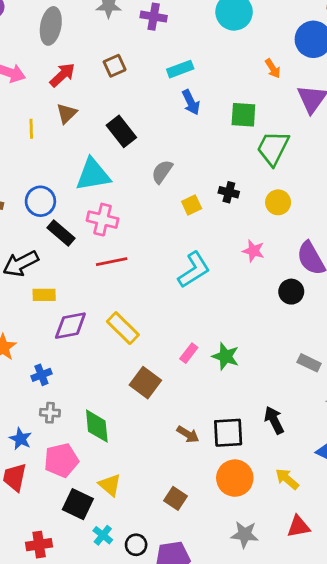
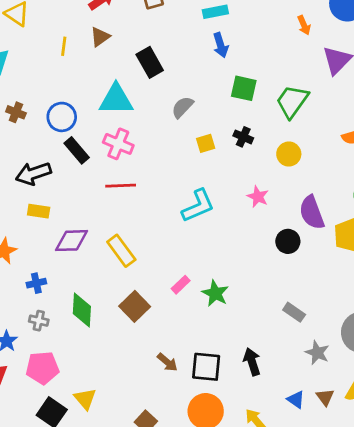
green square: (243, 115) -> (244, 88), moved
yellow rectangle: (44, 295) -> (39, 211), moved
green diamond: (97, 426) -> (82, 310), moved

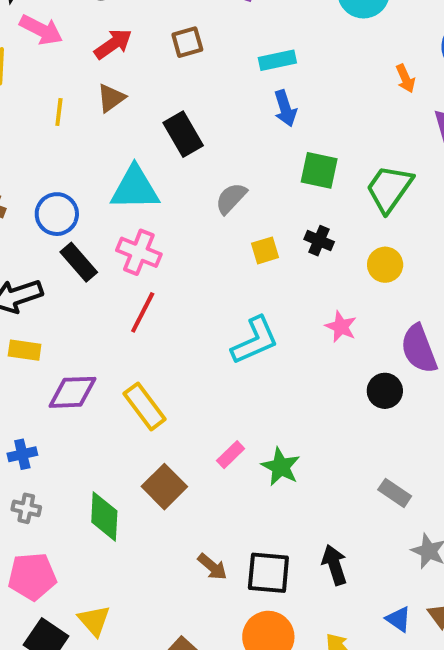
red line: (121, 186) -> (143, 312), turned -60
green diamond: (82, 310) -> (104, 516), moved

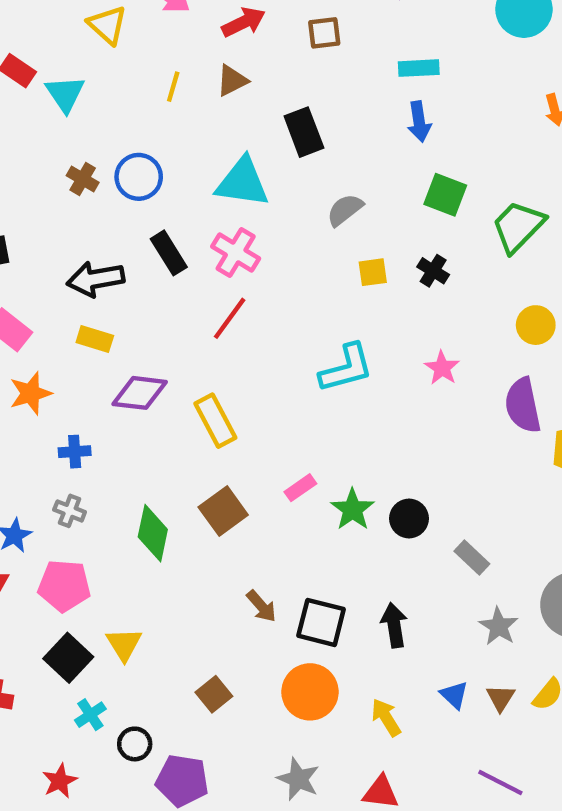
blue circle: (57, 214) -> (139, 177), moved
yellow circle: (385, 265) -> (536, 325), moved
black circle: (385, 391) -> (409, 518), moved

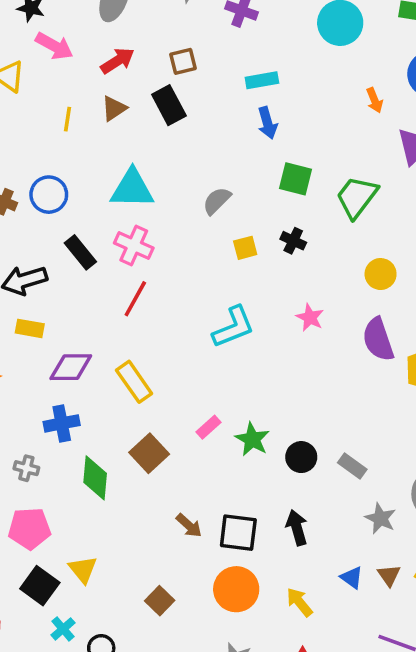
black rectangle: (304, 132) -> (169, 105), moved
blue cross: (75, 452) -> (62, 423), moved, size x1.4
black circle: (409, 518) -> (301, 457), moved

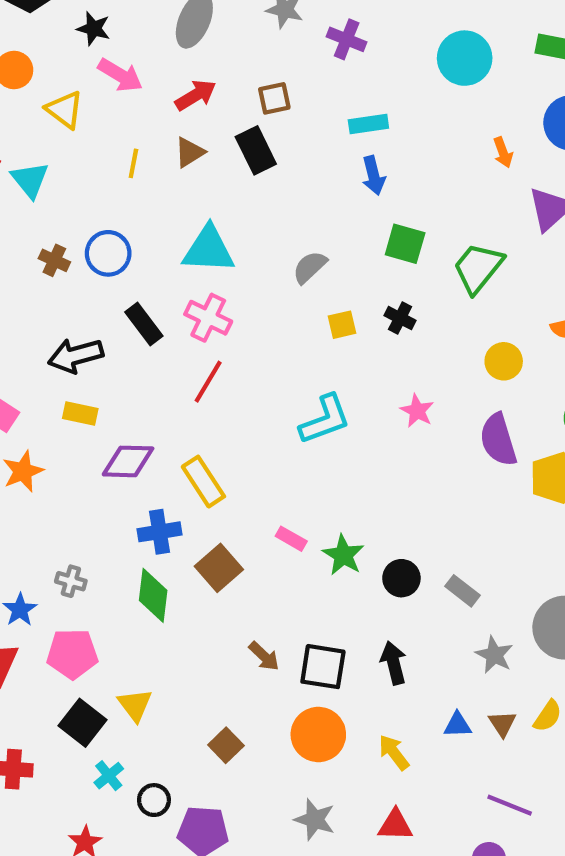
blue cross: (62, 423) -> (159, 532), moved
pink rectangle: (208, 427) -> (291, 539), turned 70
blue triangle: (352, 578) -> (458, 725), turned -40

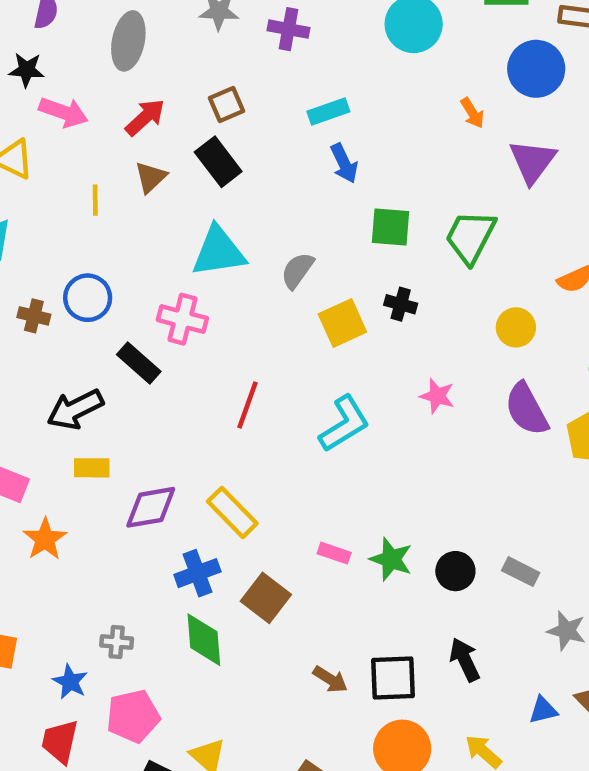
cyan triangle: (209, 250) -> (219, 252), moved
pink cross: (208, 318) -> (182, 319), moved
yellow square: (342, 325) -> (342, 323), size x1.5
red line: (208, 382) -> (248, 405), moved

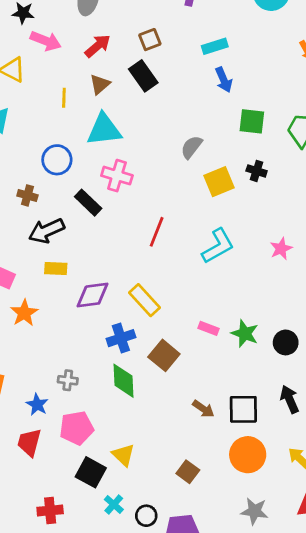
cyan triangle: (219, 252) -> (104, 130), moved
brown cross: (34, 316) -> (27, 195), moved
pink star: (437, 396) -> (281, 249), moved, turned 30

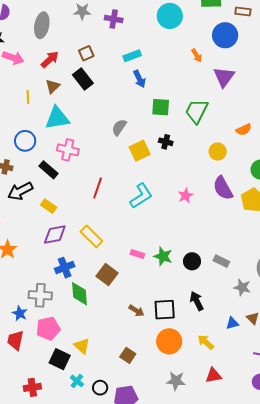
yellow rectangle: (56, 268) -> (49, 206), moved, turned 35
blue cross: (121, 338) -> (65, 268), moved
gray cross: (68, 380) -> (40, 295), size x1.6

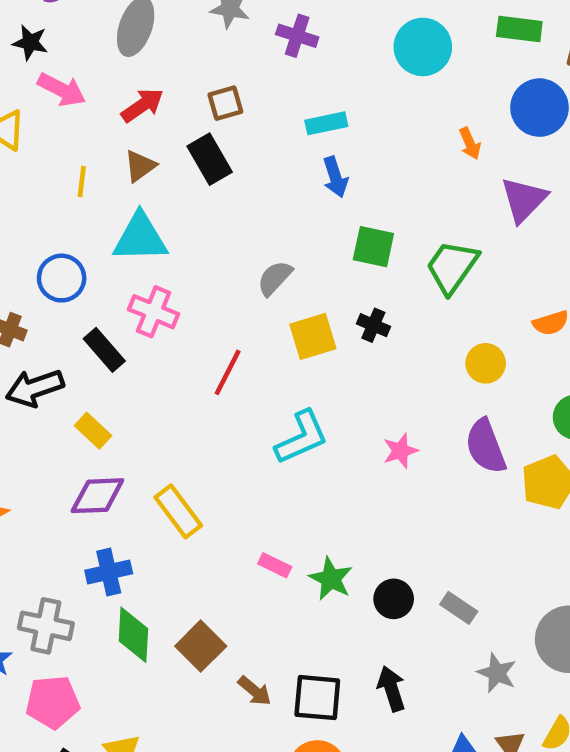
red line: (98, 188) -> (228, 372), moved
brown square: (107, 275) -> (201, 646), moved

